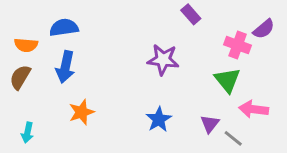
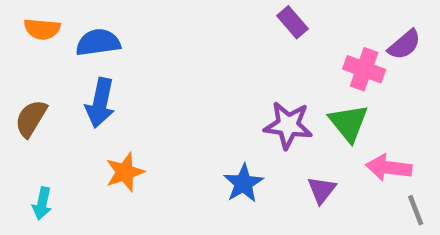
orange semicircle: (26, 45) -> (42, 29), moved
purple star: (163, 60) -> (288, 125), moved
gray line: (233, 138) -> (416, 210), moved, turned 30

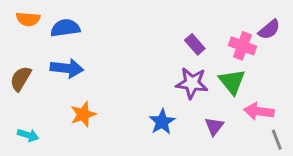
purple rectangle: (293, 22) -> (195, 44), moved
blue arrow: (100, 103) -> (67, 68), turned -96
cyan arrow: (42, 203) -> (28, 135), turned -84

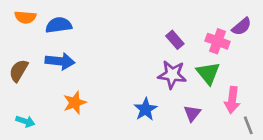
pink arrow: (259, 111) -> (232, 100), turned -90

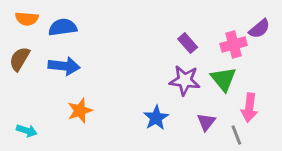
pink cross: (218, 41) -> (234, 45), turned -35
brown semicircle: (19, 71) -> (20, 59), moved
gray line: (248, 125) -> (236, 135), moved

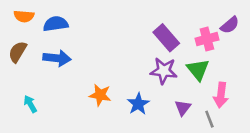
purple rectangle: (188, 43) -> (166, 38), size x1.5
orange star: (80, 111) -> (100, 95), moved, turned 30
cyan arrow: (27, 131) -> (30, 104), moved, turned -138

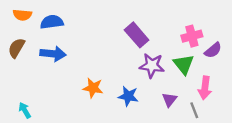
purple semicircle: (230, 25) -> (213, 50), moved
purple rectangle: (166, 38) -> (137, 35), moved
cyan arrow: (30, 104) -> (25, 110), moved
blue star: (138, 104) -> (128, 96), turned -30

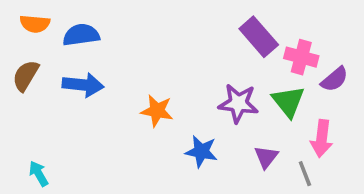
purple rectangle: (137, 35) -> (259, 37), moved
pink cross: (192, 36) -> (301, 57), turned 30
orange star: (93, 88) -> (157, 111), moved

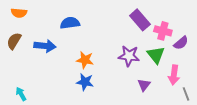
blue semicircle: (81, 35) -> (70, 23), moved
blue star: (201, 151) -> (85, 82), moved
gray line: (305, 174) -> (186, 94), moved

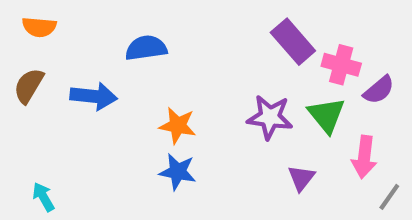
gray line: (186, 94) -> (389, 197), turned 56

